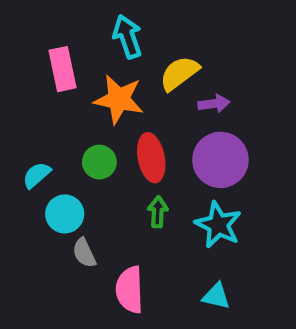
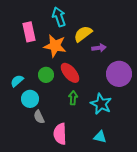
red ellipse: (151, 158) -> (70, 73), turned -30
purple circle: (220, 160) -> (119, 74), moved

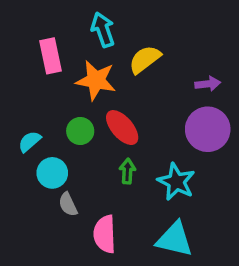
purple arrow: (99, 48) -> (208, 84), moved
cyan triangle: (100, 137) -> (175, 239), size x1.6

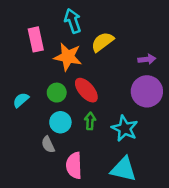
cyan circle: (52, 173) -> (60, 122), moved

